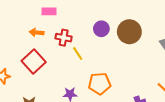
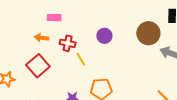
brown circle: (129, 32) -> (148, 33), moved

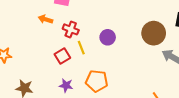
purple circle: (104, 36) -> (108, 37), moved
red square: (38, 66) -> (62, 56), moved, size x0.7

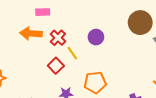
orange arrow: (45, 19) -> (31, 33), size x1.5
red cross: (71, 29) -> (58, 38), turned 35

